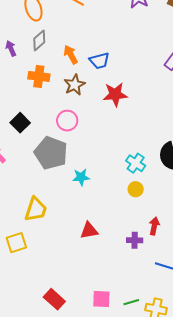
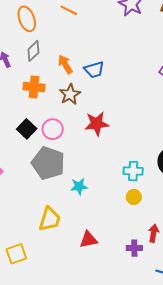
red star: (115, 94) -> (97, 124), moved
pink circle: (67, 121) -> (53, 129), moved
black square: (20, 123) -> (27, 129), moved
cyan cross: (136, 163) -> (133, 171), turned -30
yellow trapezoid: (36, 209) -> (50, 219), moved

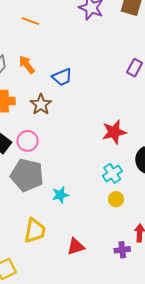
orange arrow: (65, 64) -> (27, 65), moved
red star: (97, 124) -> (114, 132), moved
cyan cross: (133, 171) -> (112, 173), turned -30

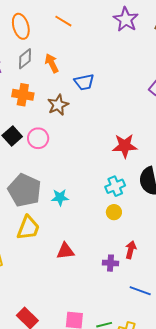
gray pentagon: (27, 175) -> (25, 190), moved

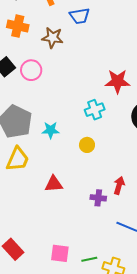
brown star: (58, 105) -> (53, 38), turned 30
cyan cross: (115, 186) -> (95, 110), moved
yellow circle: (114, 212) -> (87, 145), moved

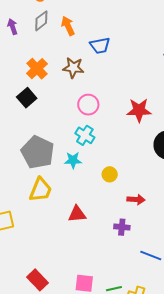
orange cross: (18, 26) -> (37, 69), moved, turned 35
pink circle: (31, 70) -> (88, 105), moved
cyan cross: (95, 110) -> (85, 135), moved, turned -36
red arrow: (119, 185) -> (136, 199), moved, turned 78

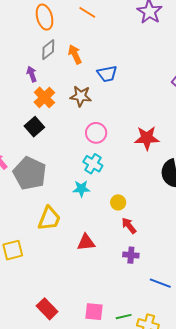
purple arrow: (12, 27) -> (32, 74), moved
gray pentagon: (38, 152) -> (30, 173), moved
red arrow: (136, 199) -> (129, 226), moved, turned -132

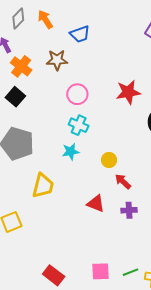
red triangle: (86, 242) -> (96, 204), moved, turned 36

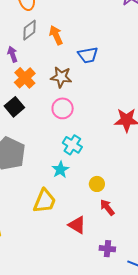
pink circle: (77, 94) -> (63, 108), moved
cyan star: (71, 152) -> (60, 170), turned -30
yellow trapezoid: (43, 186) -> (45, 201), moved
purple cross: (129, 210) -> (107, 249), moved

